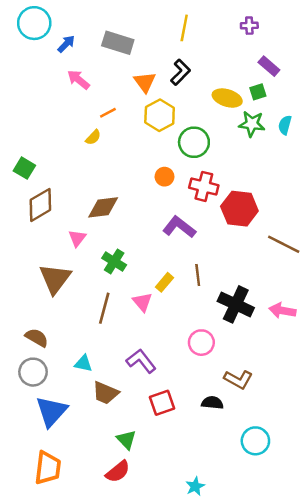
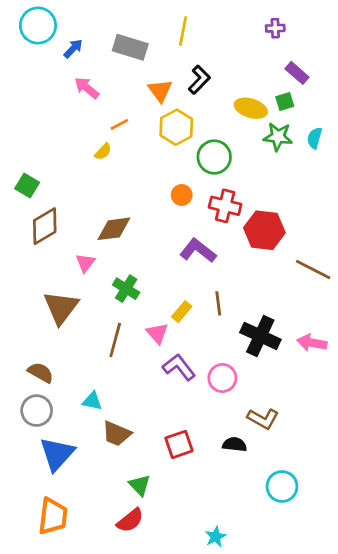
yellow line: (184, 28) -> (183, 31), moved
purple L-shape: (141, 361) -> (179, 367), moved

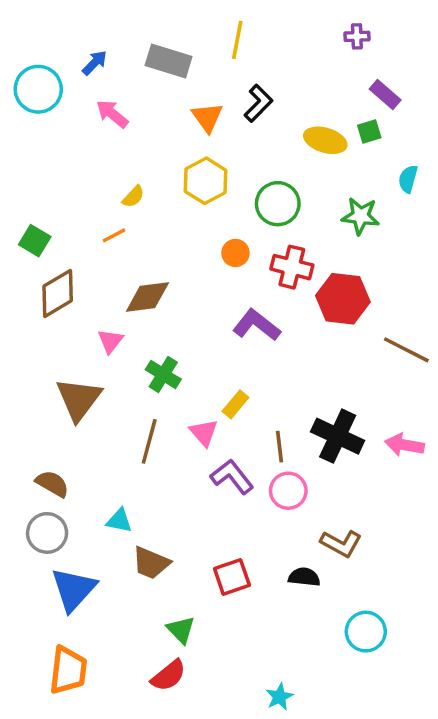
cyan circle: (38, 25) -> (38, 89), moved
orange line: (119, 124) -> (114, 235), moved
yellow hexagon: (176, 127) -> (206, 181), moved
green star: (278, 137) -> (360, 216), moved
brown line: (218, 303) -> (279, 447), moved

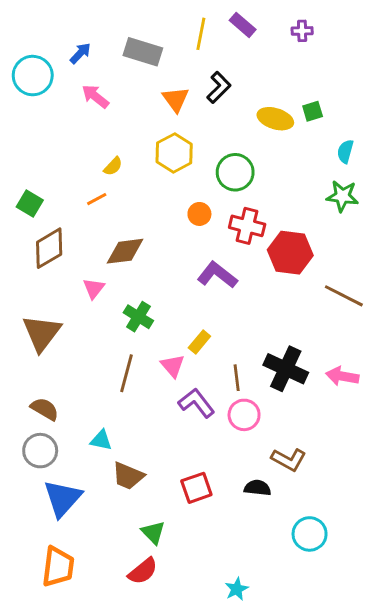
purple rectangle: (385, 94) -> (243, 25), moved
green star: (360, 216) -> (342, 196), moved
brown triangle: (79, 399) -> (42, 333), moved

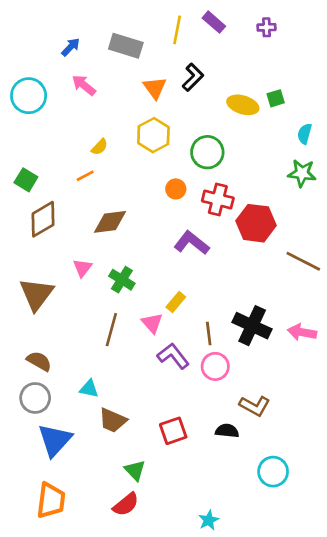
cyan circle: (33, 76) -> (29, 96), moved
pink triangle: (94, 288) -> (82, 268), moved

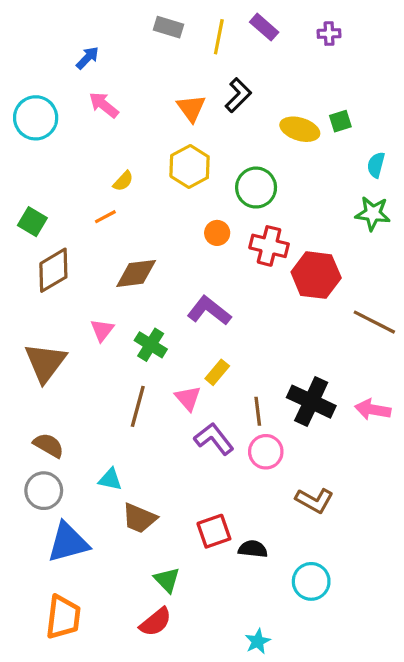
gray rectangle: (126, 46) -> (169, 27), moved, size x0.7
purple L-shape: (192, 243) -> (209, 311), moved
black semicircle: (227, 431) -> (253, 549), moved
blue triangle: (55, 440) -> (68, 543), turned 33
cyan circle: (273, 472) -> (311, 581), moved

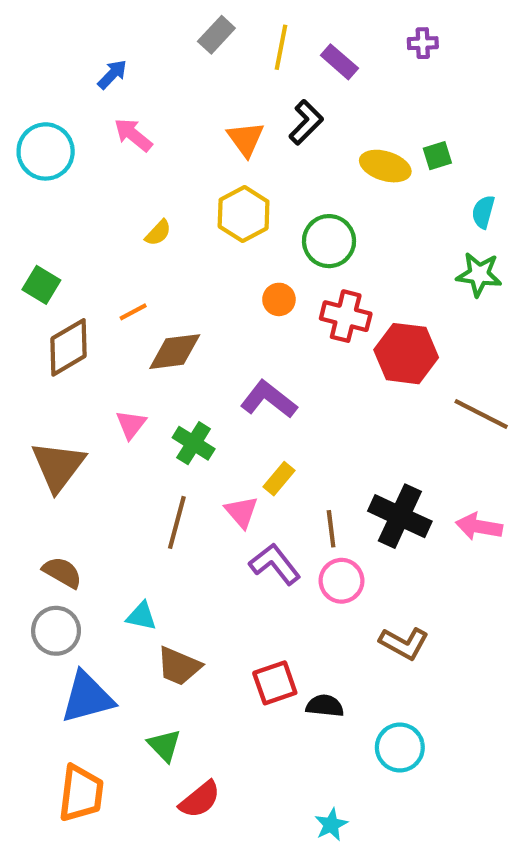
gray rectangle: (169, 27) -> (216, 35), turned -64
purple rectangle: (264, 27) -> (339, 62), moved
orange line: (105, 217) -> (133, 312), moved
green triangle: (167, 580) -> (164, 745), moved

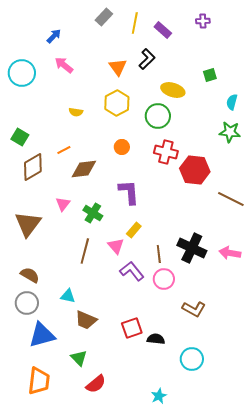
yellow ellipse: (385, 166) -> (173, 90), moved
yellow semicircle: (158, 233) -> (76, 112), turned 56
orange circle: (279, 299) -> (122, 147), moved
purple L-shape: (269, 399) -> (129, 192), turned 48

